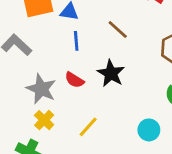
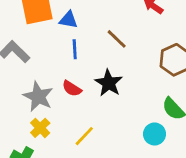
cyan circle: (149, 130) -> (155, 134), moved

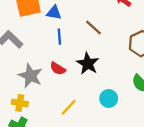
yellow cross: (40, 128) -> (20, 103), moved, turned -35
cyan circle: (155, 134) -> (109, 98), moved

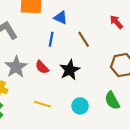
blue triangle: (54, 13) -> (61, 18), moved
yellow line: (69, 107) -> (42, 104), turned 49

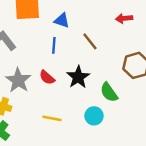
red arrow: (116, 22) -> (124, 18), turned -48
green semicircle: (112, 101) -> (109, 92), moved

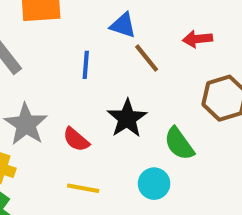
red arrow: (124, 18) -> (198, 39), moved
blue triangle: (62, 20) -> (123, 25), moved
red semicircle: (47, 77) -> (76, 140), moved

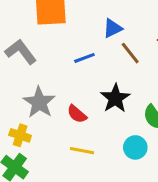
blue triangle: (123, 25) -> (113, 28), turned -45
blue line: (86, 65) -> (84, 58), turned 65

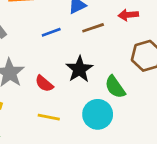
brown line: (130, 53) -> (93, 28), turned -70
cyan circle: (135, 147) -> (98, 114), size x1.4

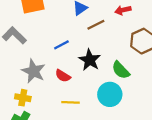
blue line: (51, 32) -> (61, 45), moved

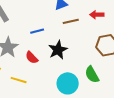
green semicircle: (121, 70) -> (92, 75), moved
yellow line: (71, 102) -> (19, 80), moved

